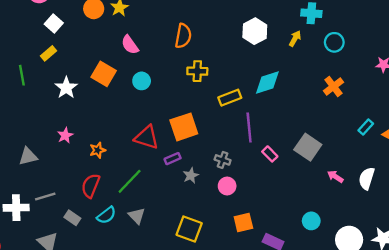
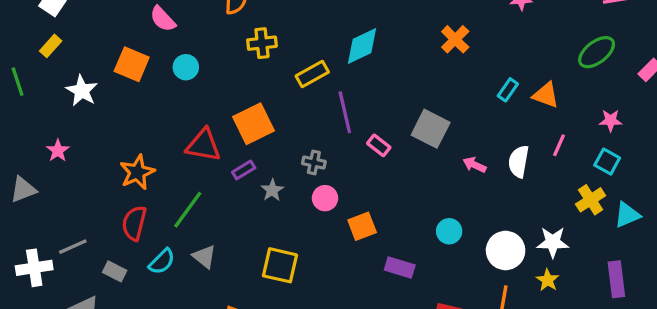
pink star: (65, 135) -> (58, 151), moved
orange star: (98, 150) -> (137, 172), size x1.5
gray triangle: (28, 156) -> (23, 190), moved
orange square: (243, 223) -> (362, 226), moved

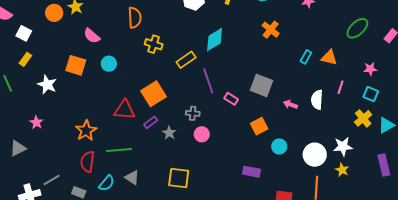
yellow cross: (262, 43) -> (154, 44), turned 30
green line: (188, 210) -> (119, 150), turned 55
orange square: (362, 226) -> (259, 126), moved

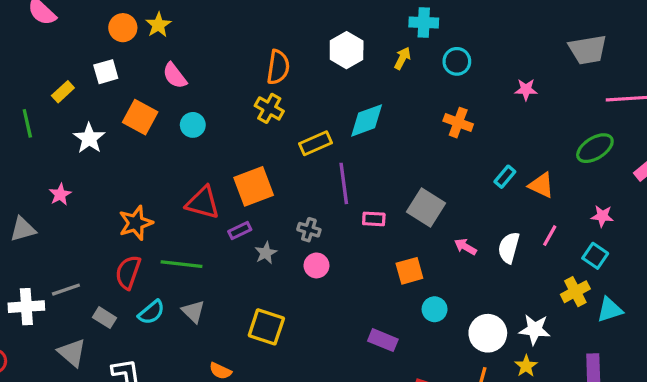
orange semicircle: (135, 18) -> (278, 67), moved
orange cross: (271, 30) -> (458, 123), turned -30
white square: (24, 33) -> (106, 72), moved, turned 35
pink rectangle: (231, 99) -> (374, 219), turned -40

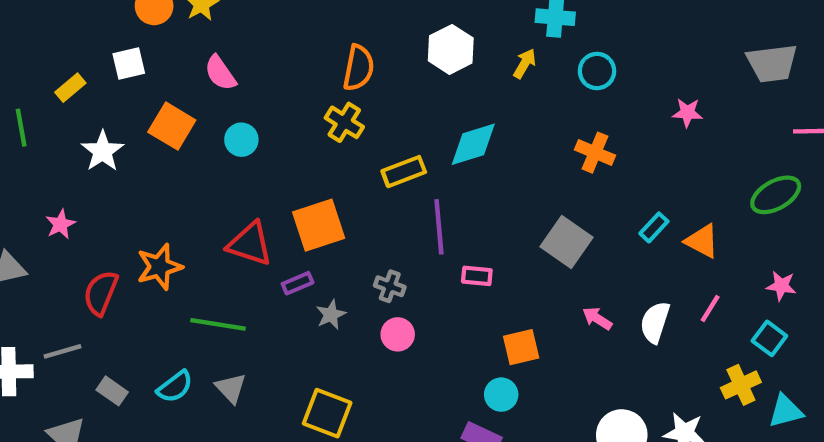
gray square: (426, 207) -> (566, 242), moved
red semicircle: (128, 272) -> (101, 293), moved
cyan circle: (435, 309) -> (501, 395), moved

